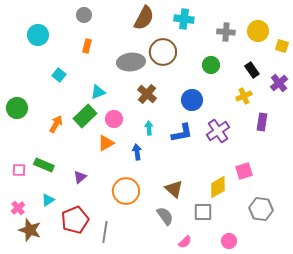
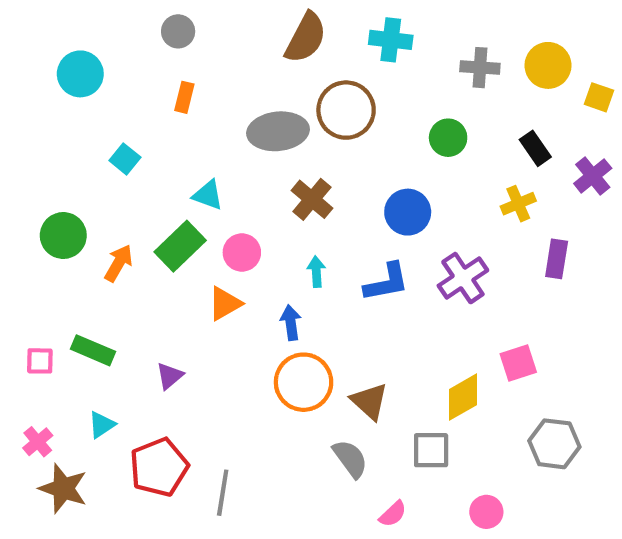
cyan triangle: (98, 92) -> (208, 195), turned 42
green circle: (17, 108) -> (63, 235), moved
orange circle: (126, 191) -> (304, 382), moved

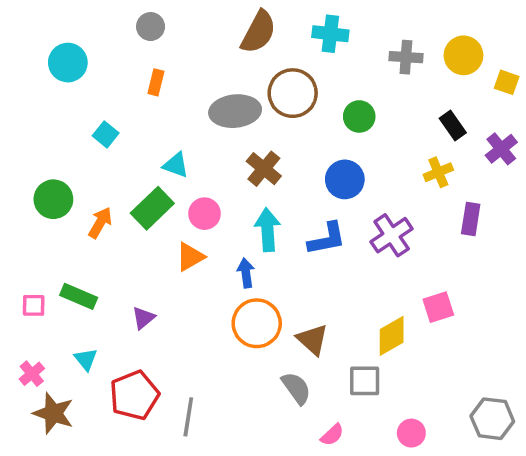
green circle: (448, 138) -> (359, 116), moved
cyan arrow: (316, 272) -> (267, 230), size x1.6
cyan triangle: (102, 425) -> (86, 359), turned -35
gray hexagon: (554, 444) -> (492, 419), moved

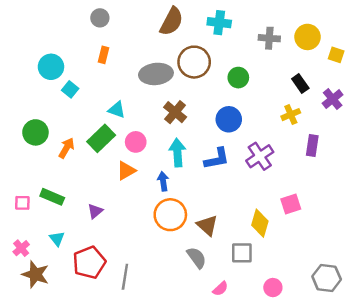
cyan circle: (68, 63) -> (51, 67), moved
yellow diamond: (392, 336) -> (260, 223), turned -44

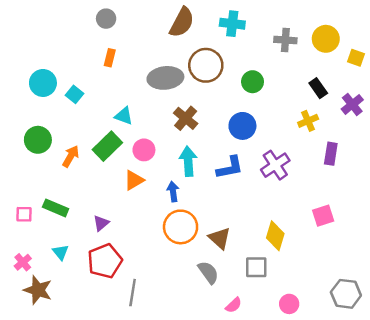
cyan circle: (51, 67) -> (43, 83), moved
pink square: (291, 204) -> (323, 216), moved
red pentagon: (89, 262) -> (105, 261), moved

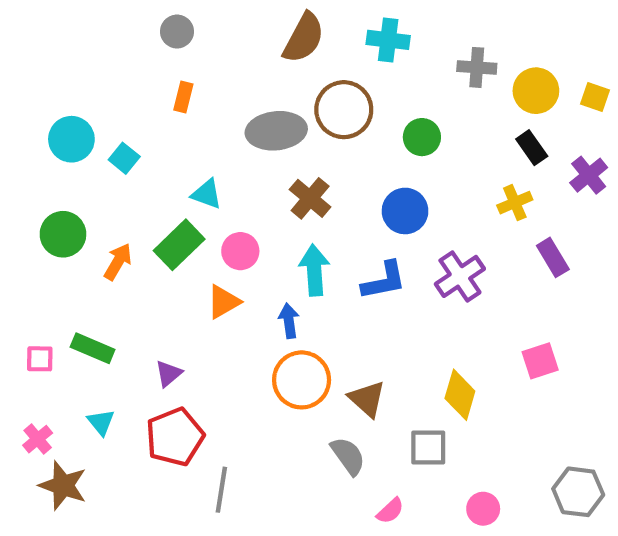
yellow circle: (326, 39) -> (536, 91), moved
purple rectangle: (331, 154) -> (553, 257), turned -40

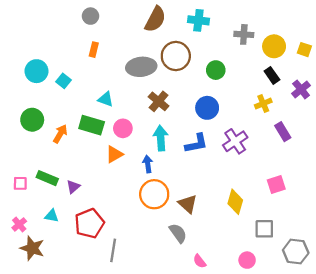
green rectangle: (179, 245) -> (92, 125), turned 60
purple triangle: (169, 374) -> (73, 187), moved
cyan triangle: (101, 422) -> (52, 216), turned -40
gray square: (428, 447) -> (264, 229), moved
pink semicircle: (390, 511) -> (200, 261), turned 96

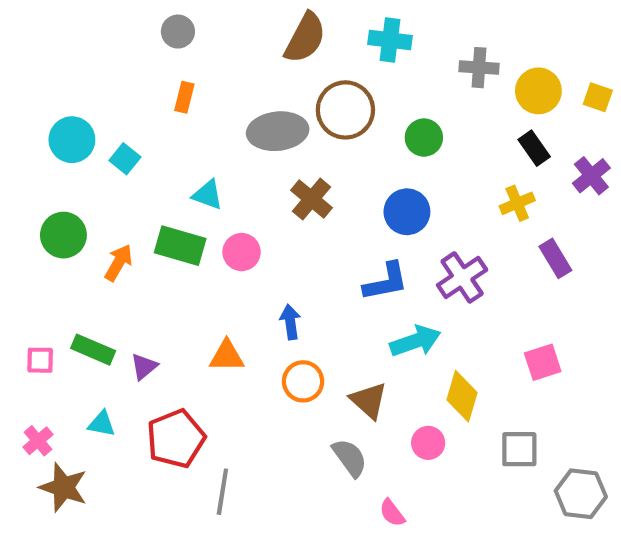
cyan arrow: (161, 138) -> (415, 341), moved, turned 75
orange triangle: (114, 154) -> (227, 356), moved, turned 30
orange circle: (154, 194) -> (303, 381), size x0.7
pink circle: (247, 260) -> (428, 443), moved

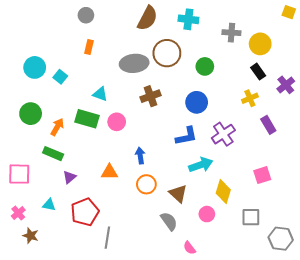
yellow square: (598, 97) -> (289, 12), moved
brown cross: (312, 199) -> (150, 96), turned 30
green rectangle: (93, 350) -> (53, 154), moved
pink square: (40, 360) -> (19, 174), size x1.6
brown star: (63, 487) -> (31, 236), size x0.7

